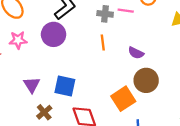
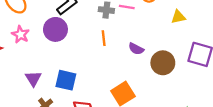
pink star: (18, 40) -> (20, 34), turned 30
brown circle: (146, 80) -> (163, 63), moved

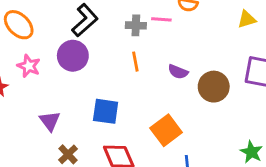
yellow triangle: (178, 17) -> (247, 19), moved
blue square: (66, 80) -> (106, 111), moved

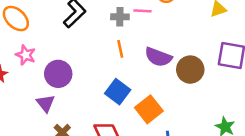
purple circle: (73, 56) -> (58, 74), moved
purple semicircle: (178, 72) -> (158, 57), size x1.5
blue square: (106, 111) -> (118, 92), moved, turned 30

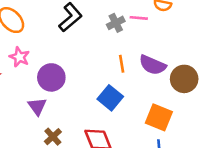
gray cross: (120, 17) -> (116, 23), turned -30
orange line: (120, 49) -> (122, 64), moved
orange square: (149, 109) -> (159, 117), moved, turned -32

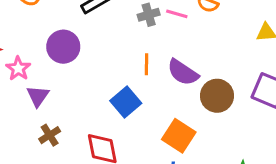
pink star: (19, 57) -> (18, 69), moved
purple circle: (51, 77) -> (63, 47), moved

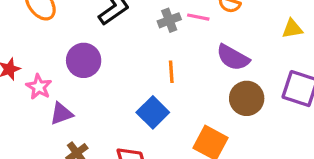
purple semicircle: (183, 72) -> (233, 58), moved
purple triangle: (38, 96) -> (61, 114), turned 40

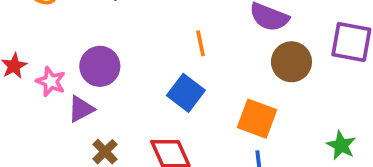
purple circle: (84, 60) -> (100, 66), moved

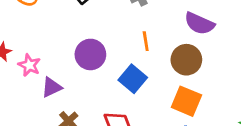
brown circle: (291, 62) -> (186, 60), moved
purple circle: (100, 66) -> (90, 54), moved

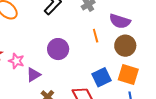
purple semicircle: (199, 24) -> (120, 21), moved
blue square: (133, 79) -> (101, 77), moved, turned 30

